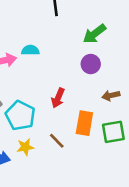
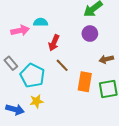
red arrow: (58, 98) -> (54, 43), moved
brown line: (57, 141) -> (62, 65), moved

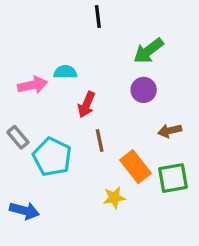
brown line: (62, 65) -> (100, 141), turned 32
orange rectangle: (85, 82) -> (135, 167), turned -48
yellow star: (37, 101) -> (114, 198), moved

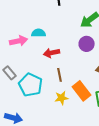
red arrow: (86, 105) -> (52, 53), turned 56
yellow star: (114, 198) -> (62, 98), moved

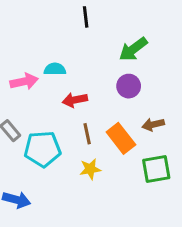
cyan pentagon: (31, 85) -> (43, 149), turned -30
orange rectangle: (82, 91) -> (121, 138), moved

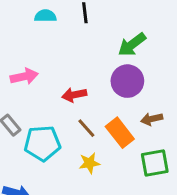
cyan semicircle: (55, 69) -> (45, 16), moved
purple circle: (129, 86) -> (127, 81), size x1.4
brown line: (87, 134) -> (86, 128), turned -30

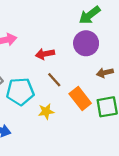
orange rectangle: (120, 133) -> (80, 99), moved
yellow star: (89, 163) -> (46, 111), moved

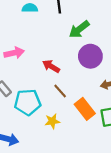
green arrow: (90, 15) -> (79, 29), moved
red arrow: (45, 54) -> (51, 66), turned 42

